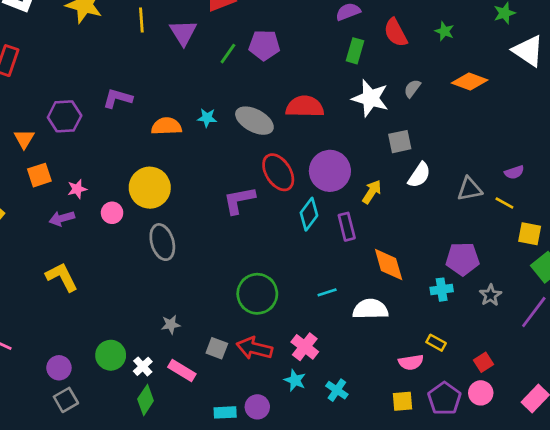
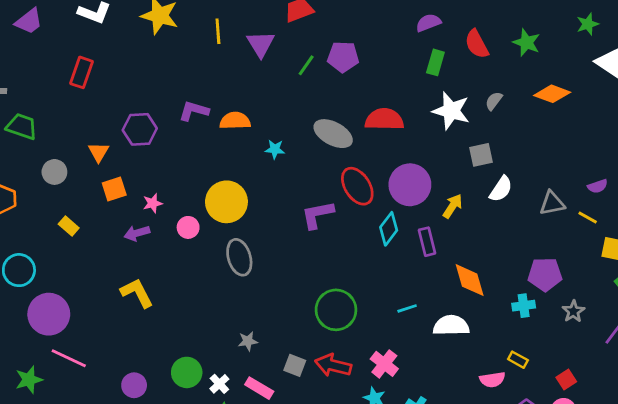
green star: (444, 31) -> (526, 43), size x1.4
cyan star: (207, 118) -> (275, 149), moved
orange semicircle: (166, 126) -> (235, 121), moved

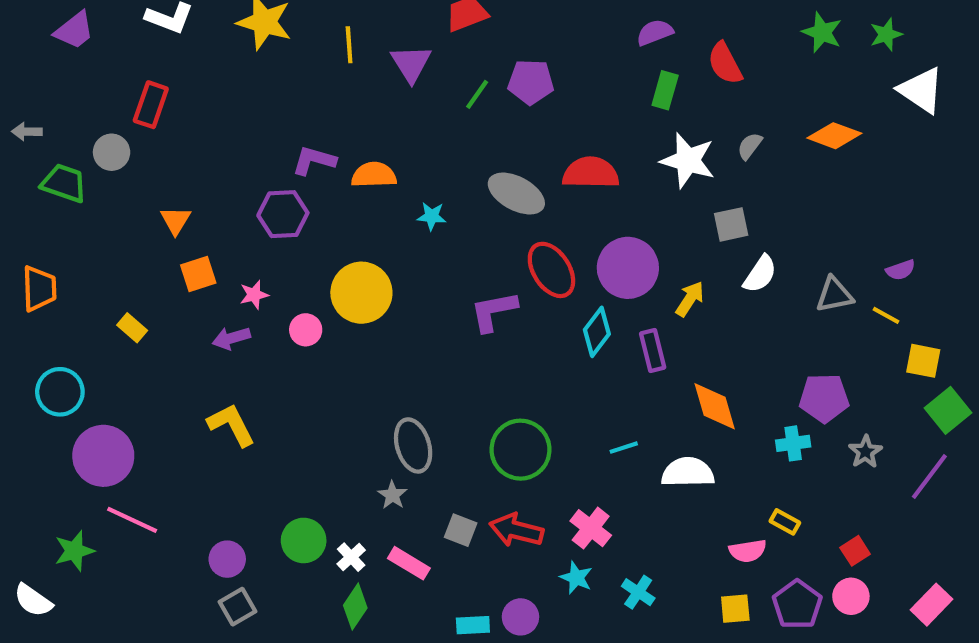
green star: (526, 43) -> (822, 32), moved
purple hexagon: (140, 129) -> (283, 214), moved
gray circle: (54, 172) -> (112, 152), moved
gray ellipse: (239, 257) -> (413, 445), moved
gray star: (248, 341) -> (392, 495), turned -30

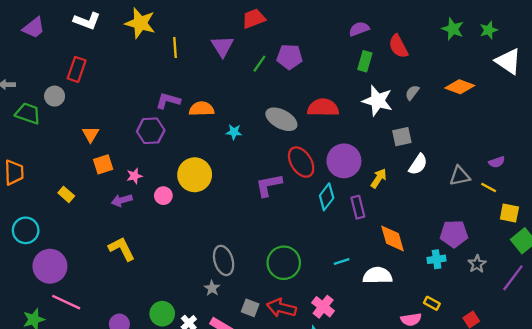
yellow line: (349, 45) -> (175, 47), moved

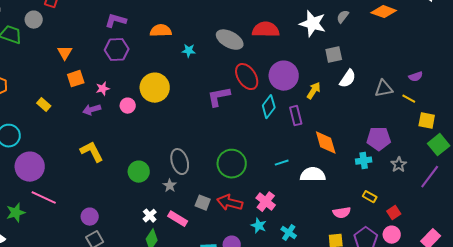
purple L-shape: (168, 101) -> (116, 21), moved
yellow rectangle: (432, 303) -> (370, 197), moved
green circle: (162, 314) -> (139, 172), moved

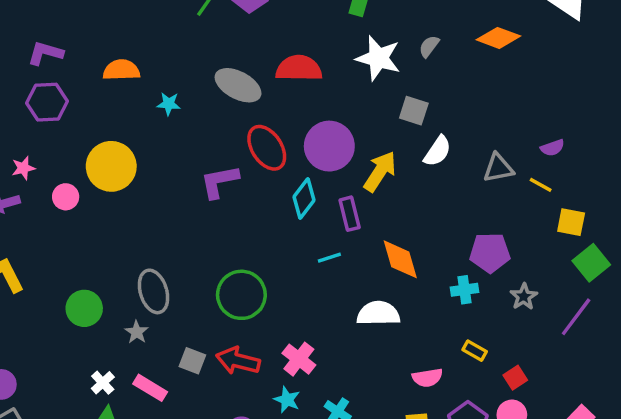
gray square: (334, 55) -> (414, 111), turned 30
yellow arrow: (314, 91) -> (380, 171), size x1.4
cyan line: (282, 163) -> (329, 258), moved

